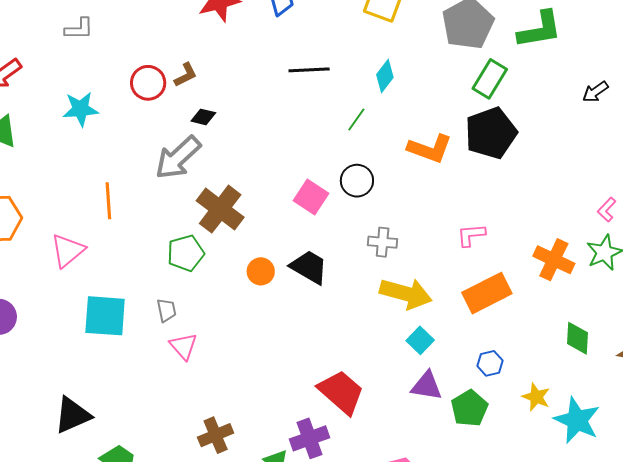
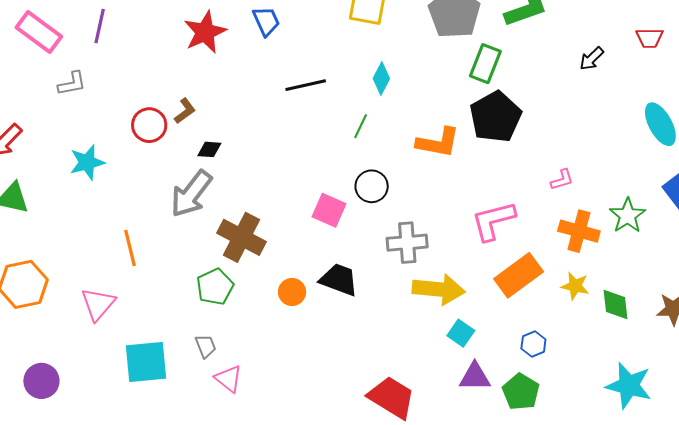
pink L-shape: (607, 210) -> (562, 180), moved, turned -140
pink L-shape: (471, 235) -> (493, 221), size x1.6
gray cross: (383, 242) -> (407, 243), size x1.4
yellow star: (536, 397) -> (575, 286), moved

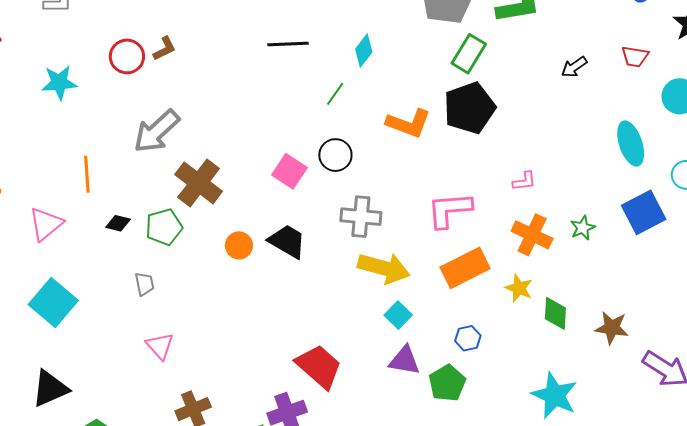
black diamond: (209, 149) -> (118, 223), moved
green star: (628, 216) -> (583, 228), size x0.7
cyan square: (146, 362) -> (53, 303), moved, turned 36
pink triangle: (228, 379) -> (160, 346), moved

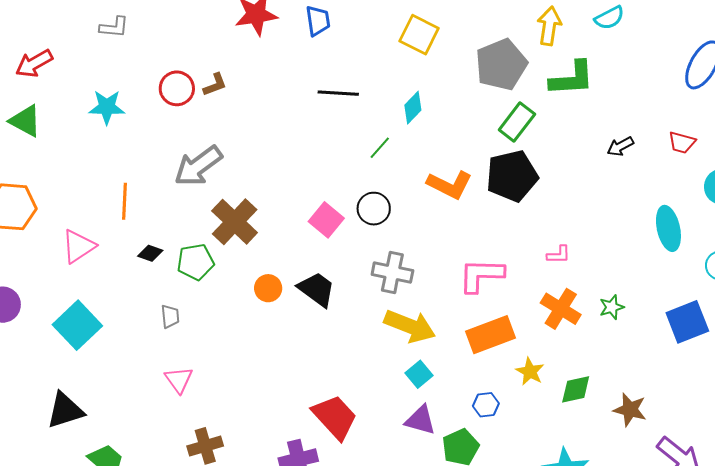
blue square: (644, 212) -> (687, 322), moved
yellow star: (519, 288) -> (530, 372), moved
green diamond: (555, 313) -> (576, 389), turned 68

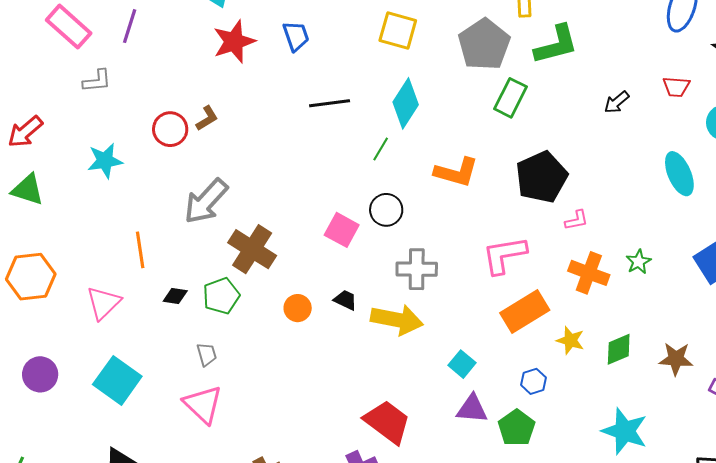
cyan diamond: (413, 108) -> (406, 103), size x1.5
black pentagon: (512, 176) -> (541, 177), moved
black trapezoid: (317, 289) -> (345, 300), size x0.6
yellow arrow: (410, 326) -> (397, 320), moved
pink triangle: (179, 380) -> (203, 404), moved, size x1.4

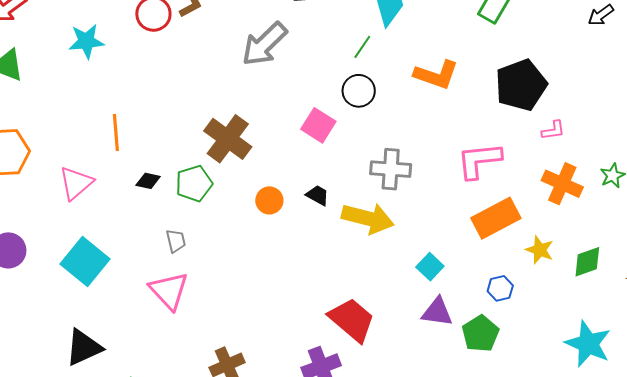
gray arrow: (206, 201) -> (264, 44), moved
black circle: (386, 210) -> (359, 91), moved

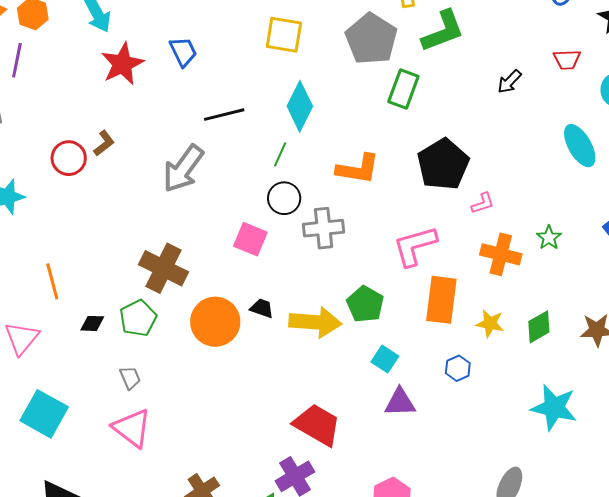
gray cross: (391, 169) -> (324, 228), moved
orange circle: (269, 200) -> (215, 322), size x1.8
orange rectangle: (496, 218) -> (441, 300), turned -45
green pentagon: (480, 334) -> (365, 304), moved

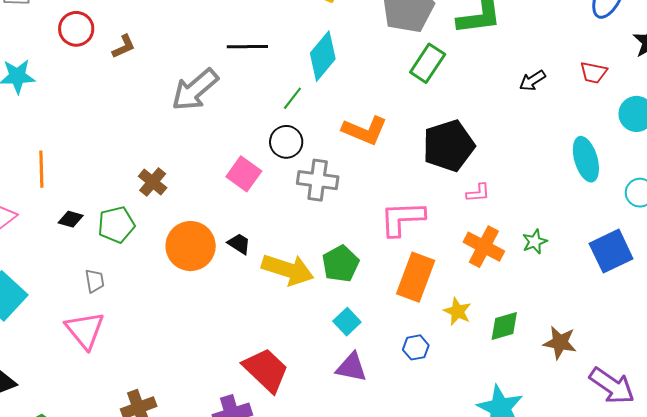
red circle: (69, 158) -> (76, 29), moved
brown cross: (164, 268) -> (153, 182), size x0.6

